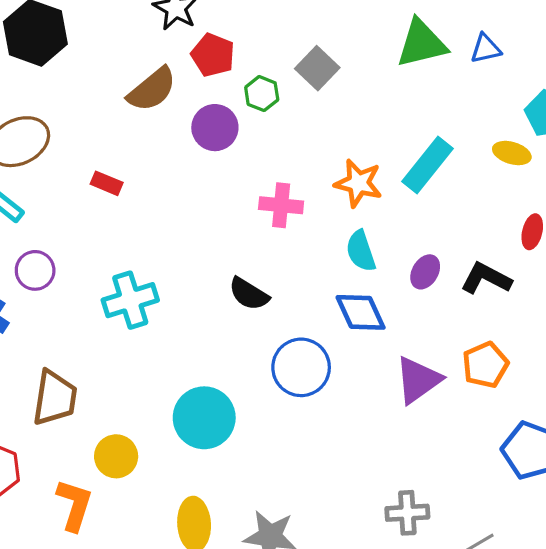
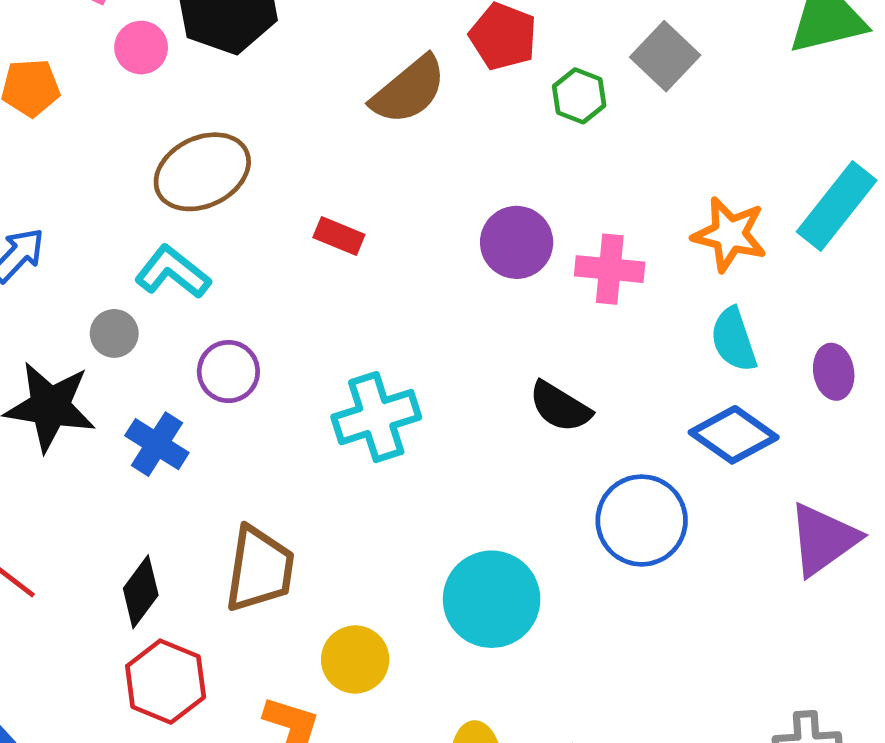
purple circle: (215, 128) -> (517, 242), moved
purple ellipse: (425, 272) -> (834, 372), turned -40
blue diamond: (361, 312) -> (734, 435), turned -30

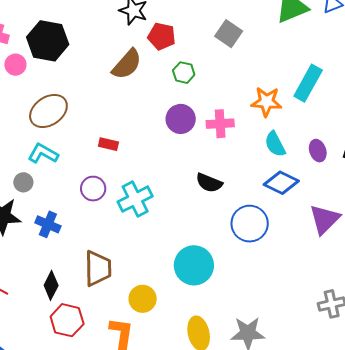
green hexagon: (579, 96) -> (184, 73), moved
red rectangle: (339, 236) -> (108, 144), moved
purple circle: (228, 372) -> (93, 189), moved

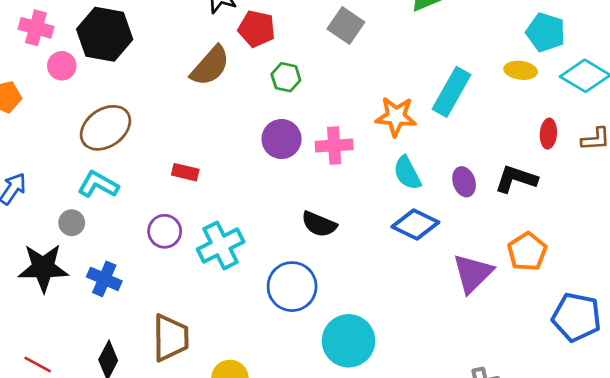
blue circle: (250, 224) -> (292, 287), moved
cyan circle: (194, 265) -> (349, 341), moved

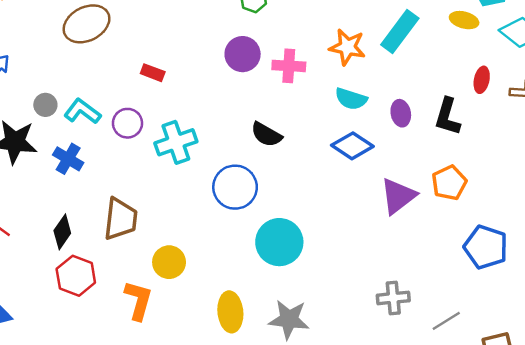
cyan semicircle: (407, 173) -> (351, 99), turned -52
black L-shape: (516, 179) -> (447, 117), turned -99
cyan L-shape: (98, 185) -> (82, 111), moved

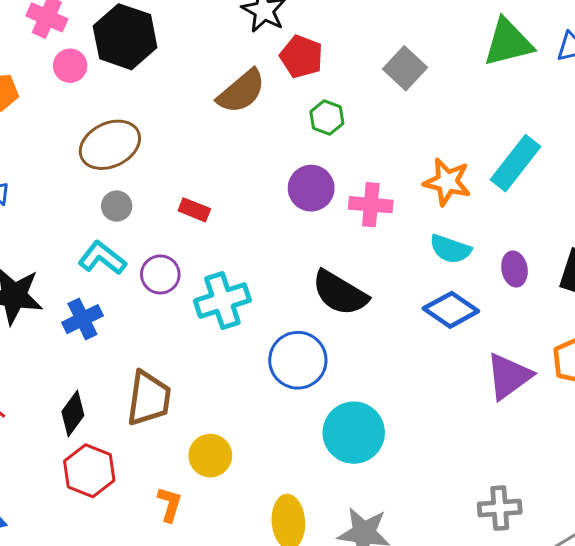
gray circle: (45, 105) -> (117, 206), moved
black semicircle: (266, 135) -> (340, 293), size x1.4
blue cross: (68, 159) -> (82, 319), turned 32
orange L-shape: (138, 300) -> (170, 504), size x0.7

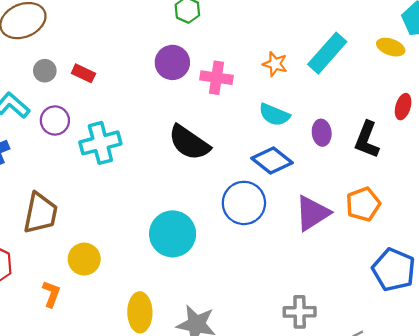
orange star: (447, 182) -> (275, 64), size x0.7
gray circle: (117, 206) -> (45, 71), moved
blue circle: (298, 360) -> (244, 203), moved
cyan circle: (354, 433) -> (173, 234), moved

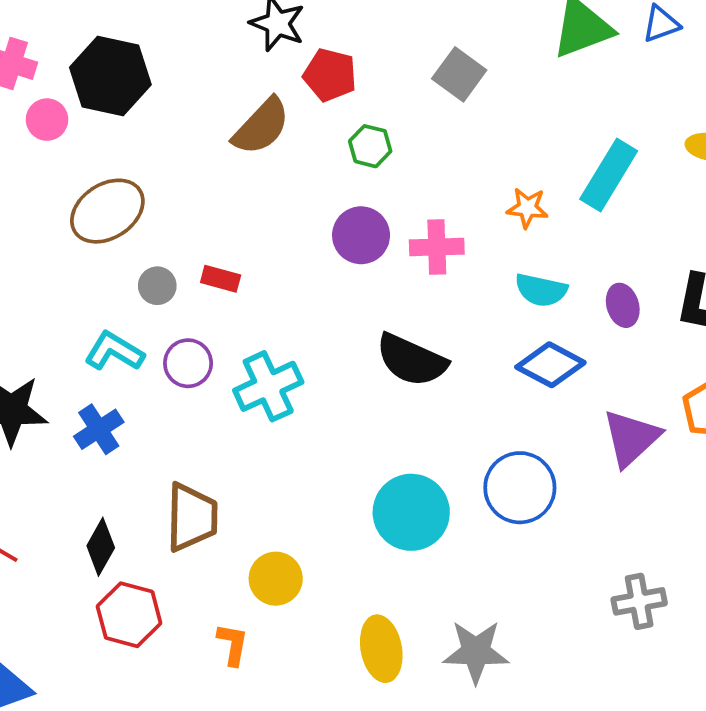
blue circle: (244, 203) -> (520, 488), moved

